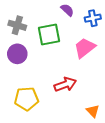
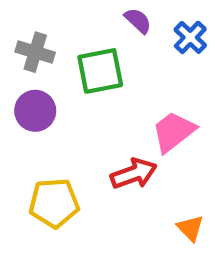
blue cross: (93, 18) -> (190, 37), turned -35
pink trapezoid: (85, 48) -> (174, 132), moved

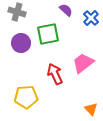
gray cross: (35, 52) -> (17, 12), moved
purple circle: (35, 111) -> (21, 43), moved
red arrow: (134, 174) -> (55, 74), moved, turned -95

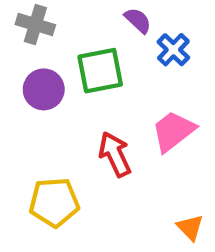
blue cross: (91, 18) -> (173, 50), moved

